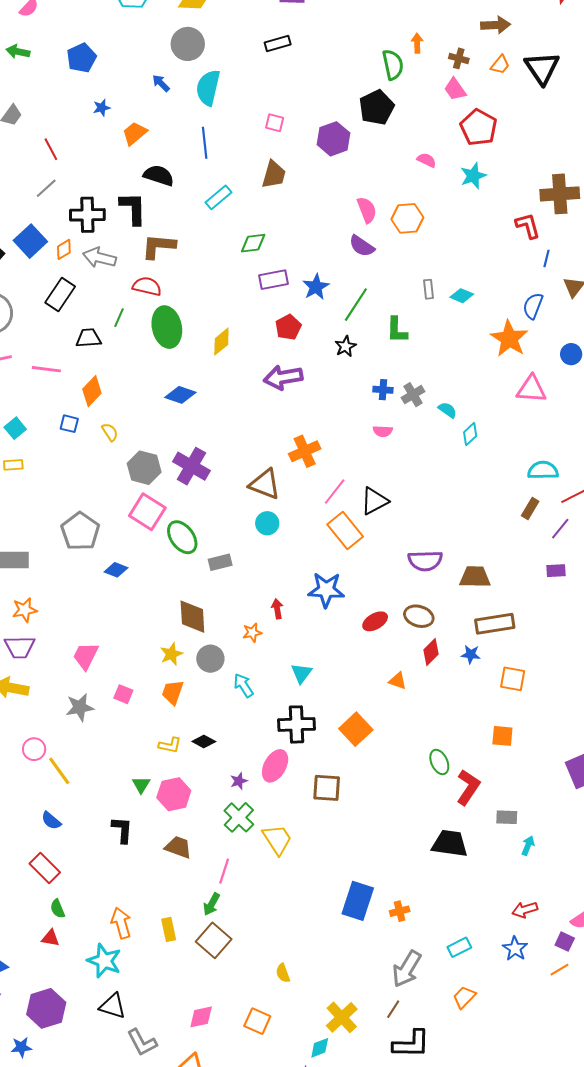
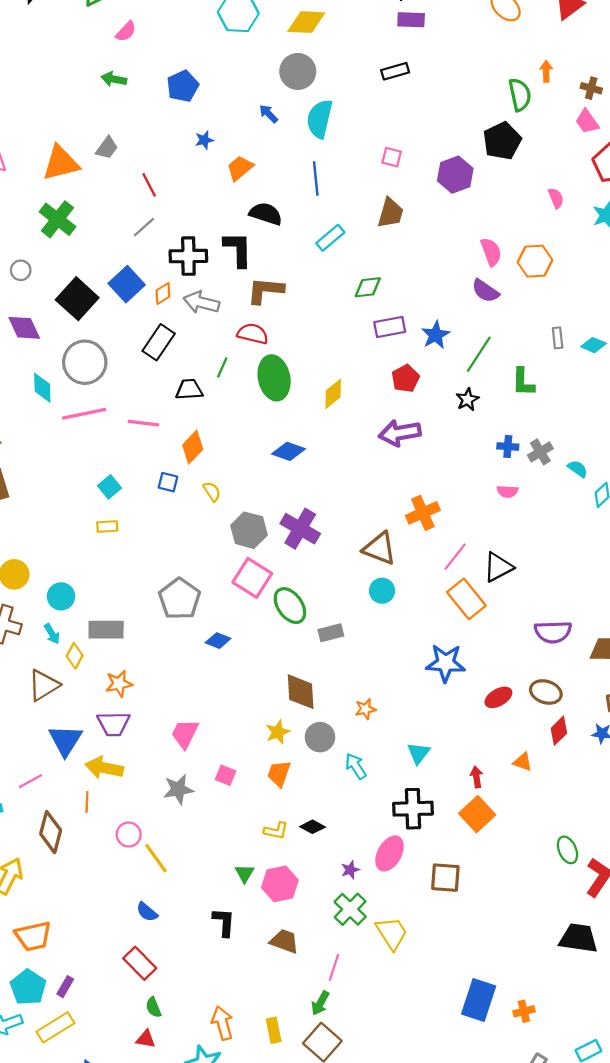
pink semicircle: (427, 160) -> (556, 198), turned 42
red arrow: (277, 609) -> (476, 777), moved

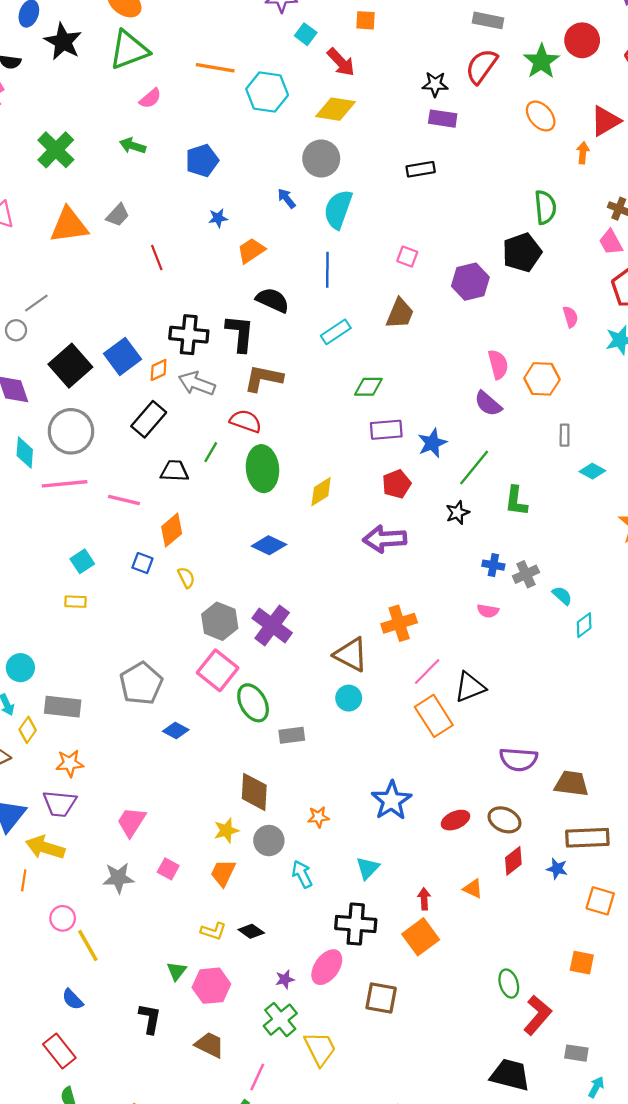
orange arrow: (546, 71) -> (583, 153), moved
green cross: (58, 219) -> (56, 150), moved
gray line: (144, 227) -> (36, 303), moved
gray rectangle: (558, 338) -> (565, 435), moved
blue star: (446, 663) -> (391, 801), moved, turned 30

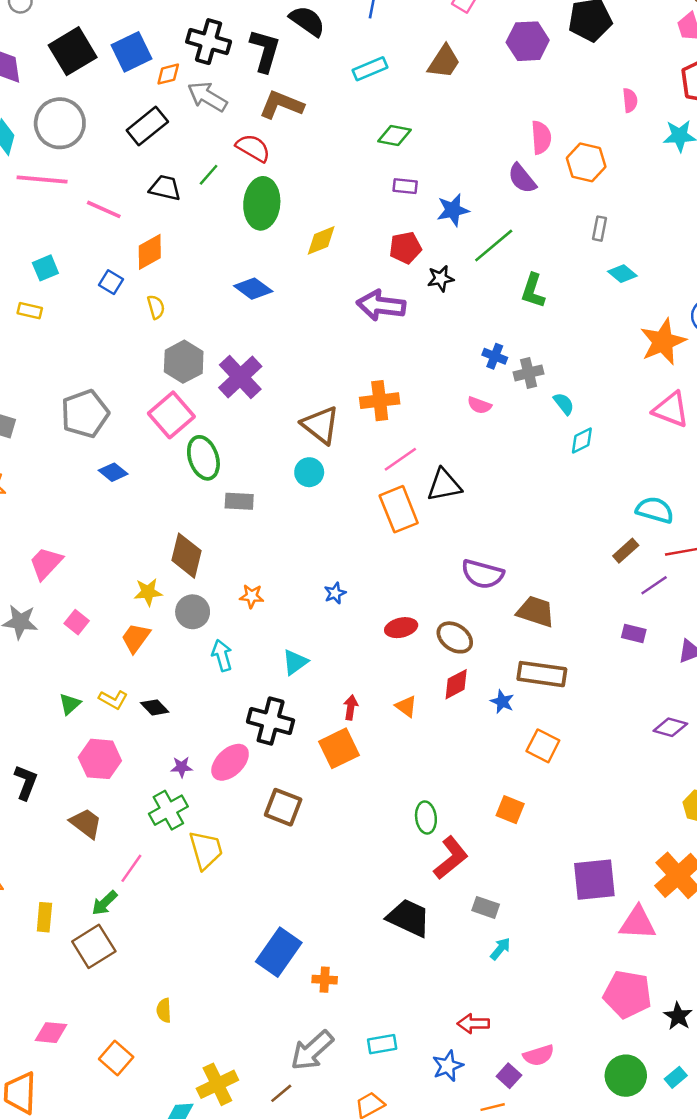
purple rectangle: (386, 430) -> (405, 186), size x0.7
black star: (457, 513) -> (441, 278), moved
blue star: (391, 801) -> (335, 593), size x0.5
green triangle: (176, 971) -> (70, 704), moved

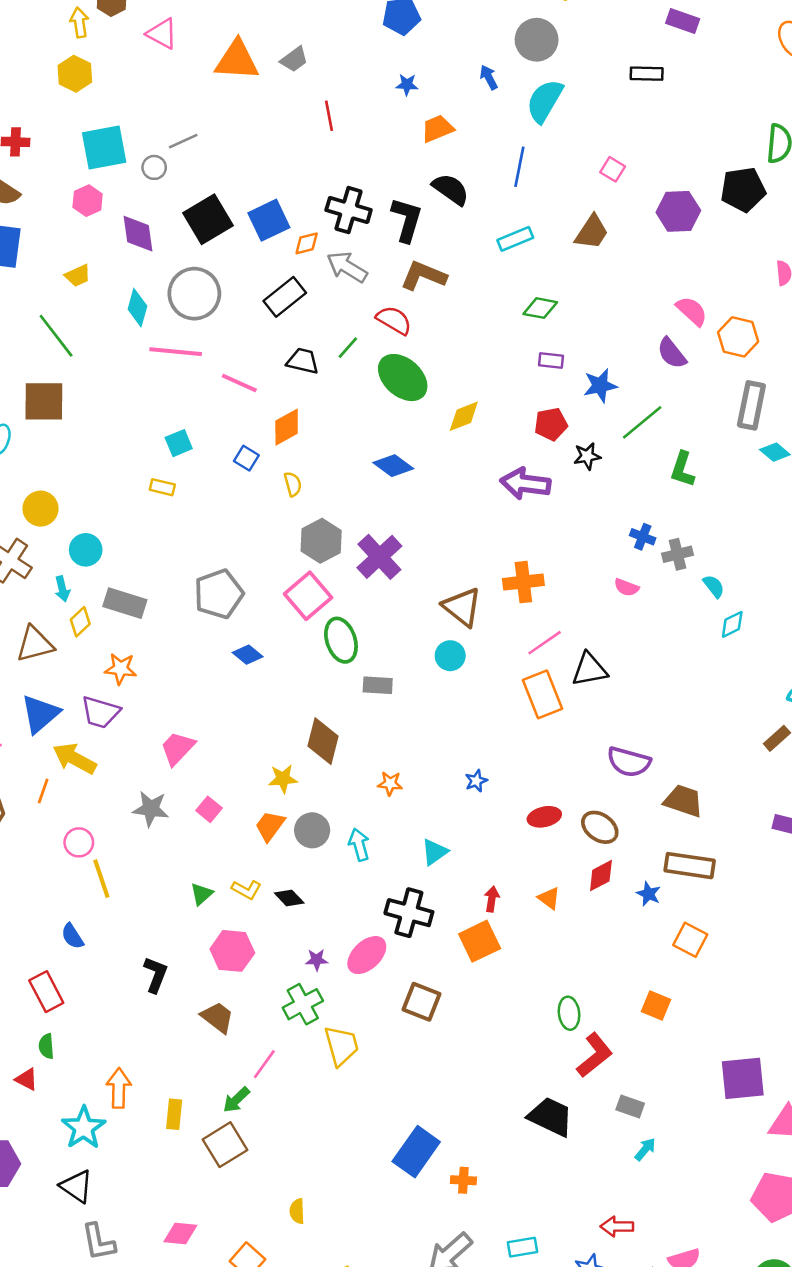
pink semicircle: (541, 138) -> (692, 311), turned -44
green ellipse: (262, 203) -> (403, 378), turned -54
gray rectangle: (599, 229) -> (751, 405), size x1.8
gray circle: (193, 612) -> (312, 830), moved

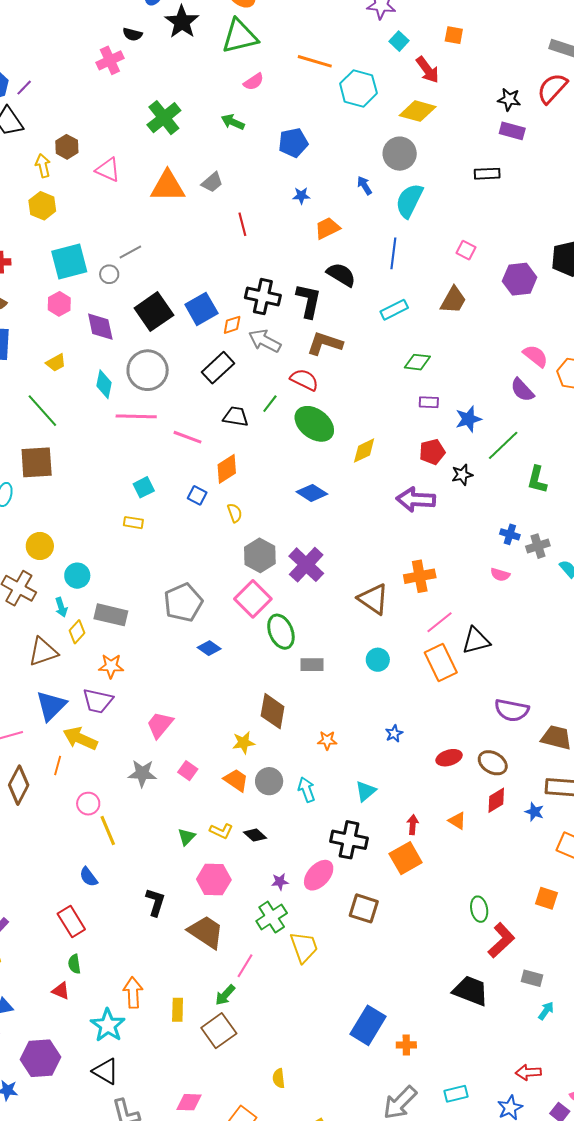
cyan circle: (450, 656) -> (378, 660), moved
orange trapezoid: (270, 826) -> (236, 780), turned 92
brown trapezoid: (217, 1017) -> (206, 932), size x1.4

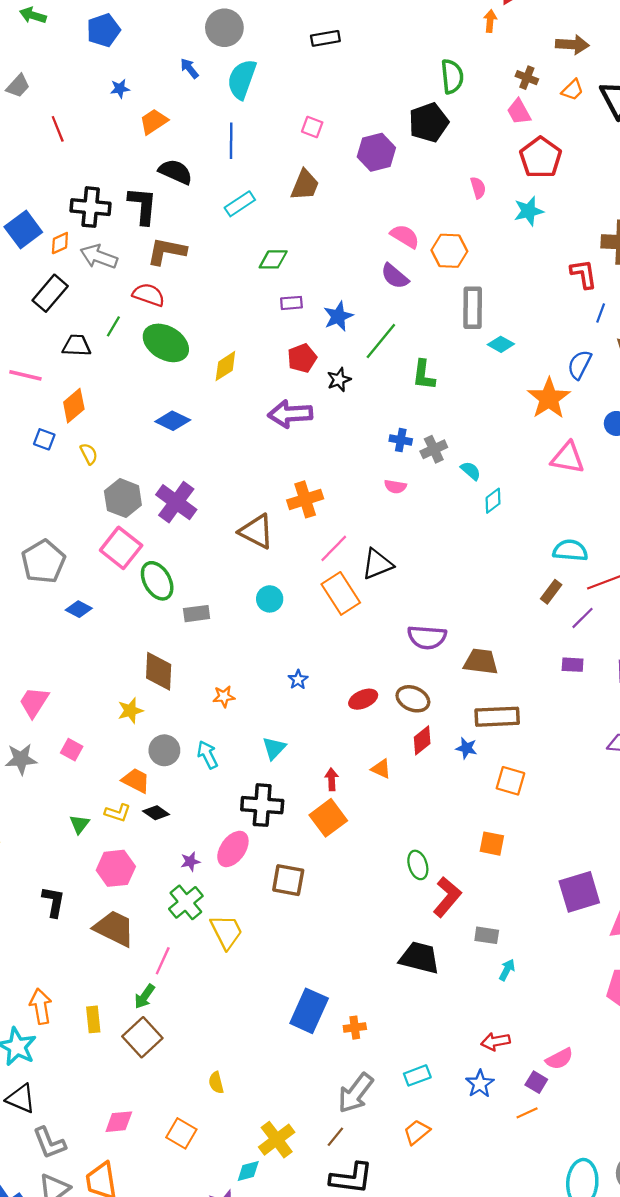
orange trapezoid: (236, 780) -> (136, 781), moved

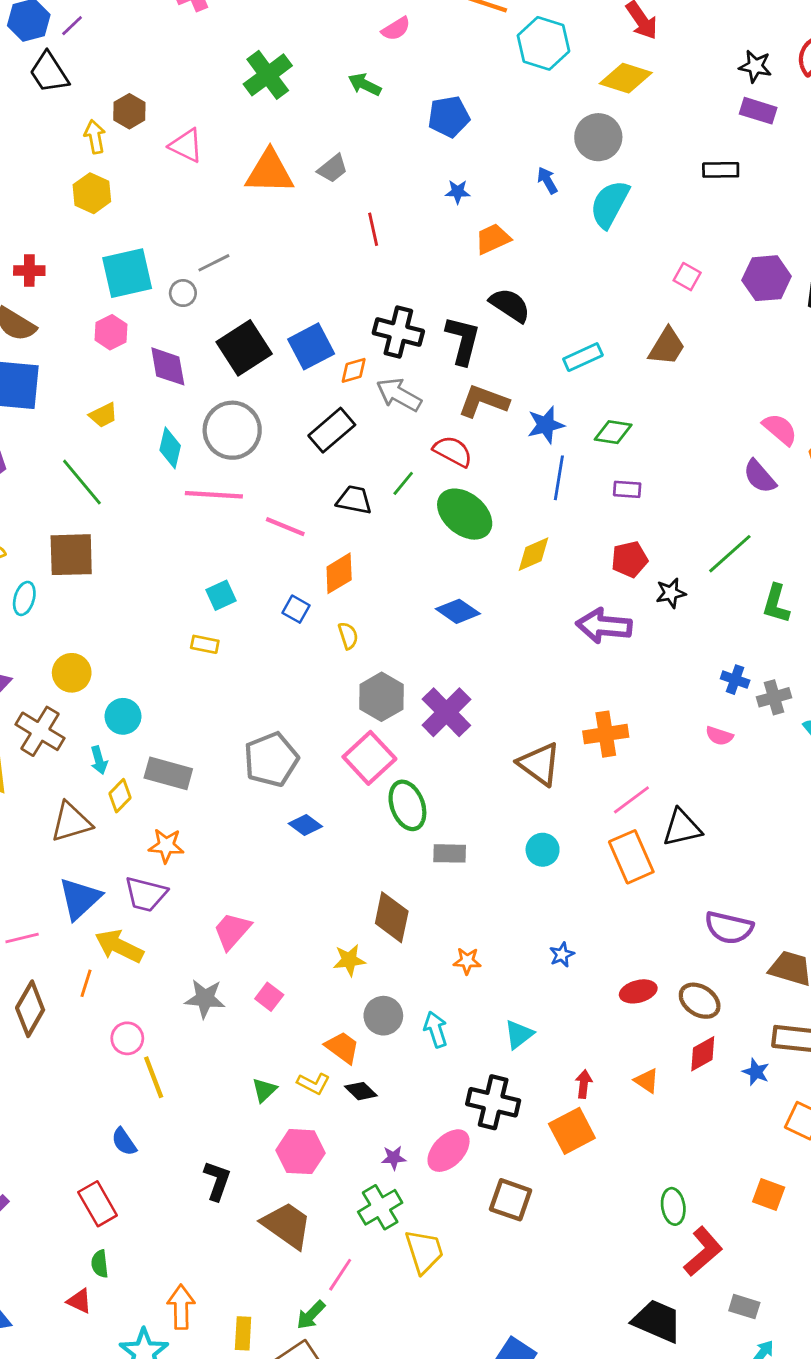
blue line: (231, 141) -> (559, 478), moved
purple hexagon: (376, 152) -> (767, 278), moved
blue star: (338, 316) -> (546, 425), moved

